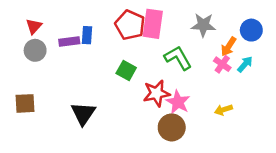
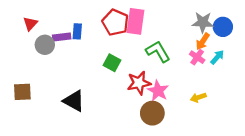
gray star: (203, 25) -> (203, 22), moved
gray circle: (35, 50) -> (45, 45), moved
black triangle: (83, 114) -> (74, 101), turned -35

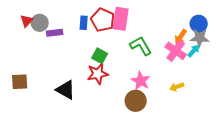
gray star: (203, 22) -> (200, 38), moved
blue rectangle: (77, 31) -> (84, 23), moved
gray circle: (45, 45) -> (40, 23), moved
pink cross: (197, 57) -> (176, 51), size x1.5
red star: (139, 83) -> (98, 74), moved

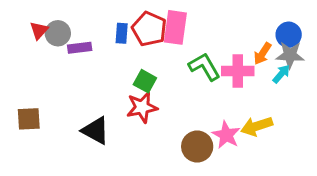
pink cross: (176, 51) -> (238, 71), moved, turned -35
pink star: (141, 81) -> (226, 135), moved
yellow arrow: (177, 87) -> (257, 126), size x1.5

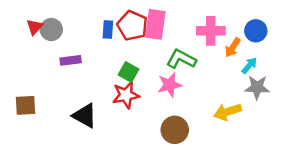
purple rectangle: (80, 48) -> (71, 60), moved
gray star: (290, 55) -> (257, 87), moved
green L-shape: (204, 67) -> (181, 59), turned -32
pink cross: (238, 71) -> (211, 31), moved
pink star: (226, 135) -> (170, 85), moved, turned 30

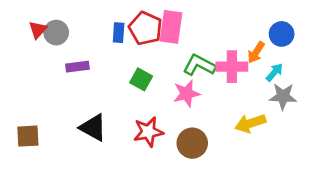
pink cross: (211, 31) -> (232, 67), moved
red star: (126, 95) -> (148, 132), moved
brown square: (26, 105) -> (28, 136), moved

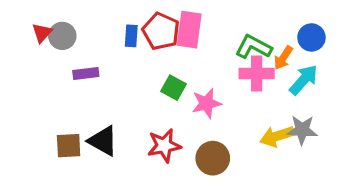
green L-shape: (199, 65) -> (253, 47), moved
cyan arrow: (274, 72) -> (304, 80), size x1.5
green square: (141, 79) -> (174, 88), moved
gray star: (283, 96) -> (302, 130), moved
brown square: (28, 136) -> (69, 146), moved

